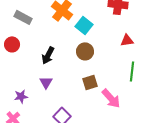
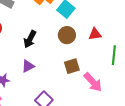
red triangle: (127, 40) -> (95, 34), moved
purple triangle: (46, 82) -> (28, 66), turned 32

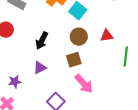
brown square: (72, 66) -> (74, 60), moved
pink arrow: (93, 82) -> (84, 84), moved

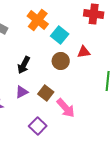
red triangle: (107, 36) -> (84, 52), moved
brown square: (74, 60) -> (46, 93), moved, turned -35

